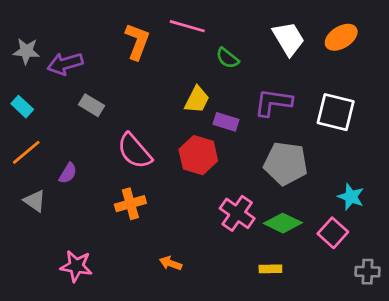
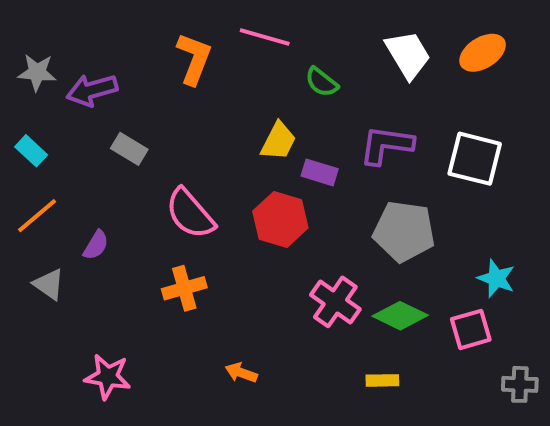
pink square: (333, 233) -> (471, 329), turned 32

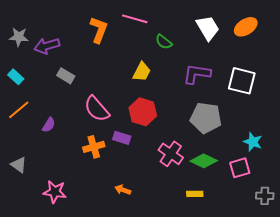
purple rectangle: (320, 172) -> (122, 138), moved
gray triangle: (49, 284) -> (19, 165), moved

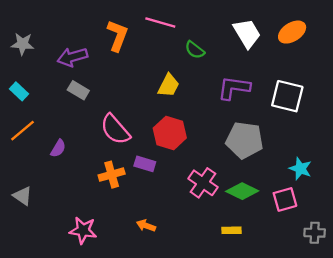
purple arrow: (47, 46) -> (72, 57), moved
pink star: (55, 192) -> (83, 230), moved

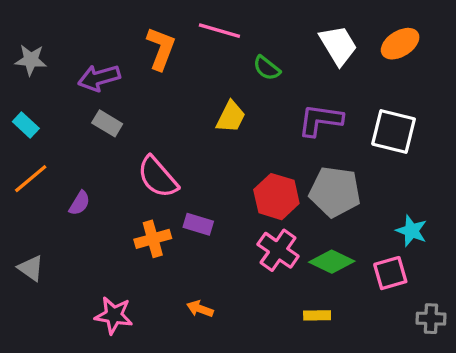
red hexagon: (170, 133) -> (276, 197), moved

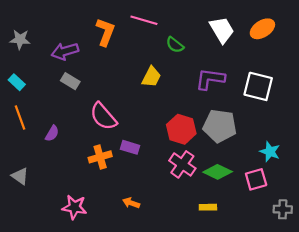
orange line: (31, 179) -> (20, 117), turned -70

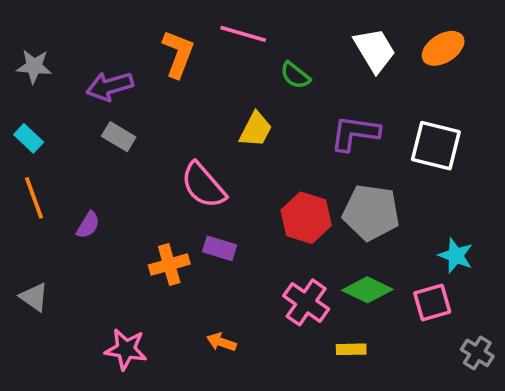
pink semicircle: (103, 116) -> (203, 185), moved
pink cross: (182, 164) -> (306, 302), moved
gray cross: (283, 209) -> (477, 353), turned 30

